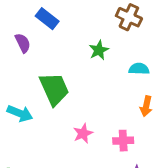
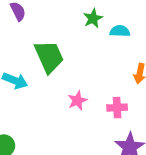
cyan semicircle: (139, 69) -> (120, 31), moved

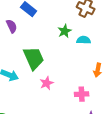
pink star: (77, 100) -> (47, 83), moved

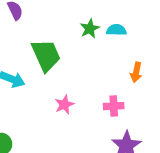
green star: (65, 31) -> (90, 29), moved
pink star: (47, 83) -> (64, 105), moved

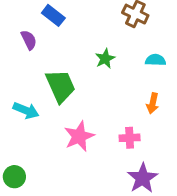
cyan semicircle: (116, 30) -> (155, 60), moved
pink star: (64, 105) -> (79, 136), size x1.5

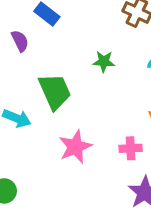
green star: (105, 59) -> (104, 61), turned 30

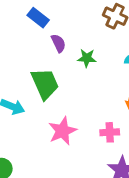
purple semicircle: (20, 41) -> (58, 43), moved

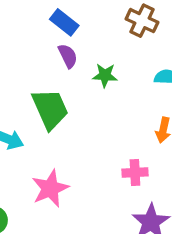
blue rectangle: (38, 18) -> (64, 22), moved
pink star: (62, 131) -> (50, 188), moved

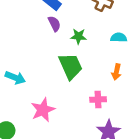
green trapezoid: (50, 109) -> (70, 66), moved

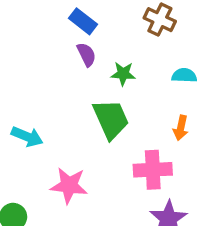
pink cross: (98, 100) -> (153, 170), size x1.5
pink star: (43, 110) -> (69, 185), turned 30

